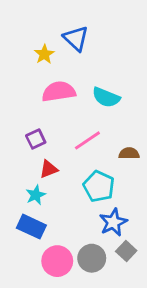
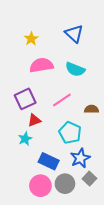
blue triangle: (76, 38) -> (74, 34), moved
purple square: (36, 139) -> (25, 99), size x1.5
blue rectangle: (31, 227) -> (49, 161), moved

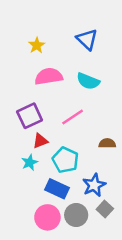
brown semicircle: (91, 109) -> (107, 143), moved
cyan pentagon: (70, 133) -> (65, 160), moved

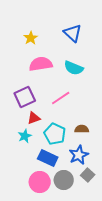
brown semicircle: (107, 143) -> (82, 129), moved

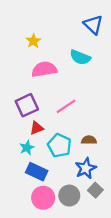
blue triangle: (73, 33) -> (93, 25), moved
cyan semicircle: (74, 68) -> (80, 57), moved
blue rectangle: (48, 158) -> (37, 172), moved

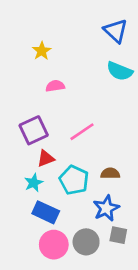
cyan semicircle: (80, 57) -> (120, 71), moved
pink semicircle: (44, 69) -> (55, 86), size x0.6
gray square: (95, 190) -> (118, 235), turned -32

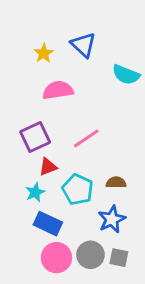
blue triangle: (116, 31) -> (83, 45), moved
pink semicircle: (55, 86) -> (58, 90), size x1.5
gray square: (118, 235) -> (119, 258), moved

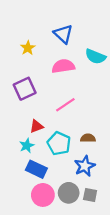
yellow star: (44, 53) -> (28, 48), moved
pink semicircle: (58, 90) -> (63, 66), moved
purple square: (35, 137) -> (25, 89), moved

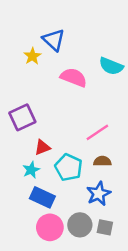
blue triangle: (63, 34) -> (54, 40), moved
pink semicircle: (63, 66) -> (74, 77), turned 30
purple square: (25, 89) -> (22, 117), moved
pink line: (65, 105) -> (97, 132), moved

